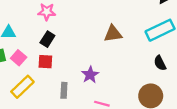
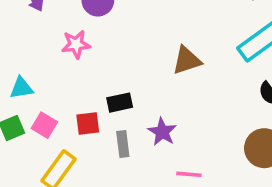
black rectangle: (47, 39) -> (120, 103), moved, turned 56
gray rectangle: (64, 90) -> (123, 144), moved

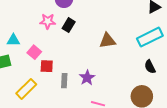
black rectangle: (120, 103) -> (69, 25), moved, turned -56
pink square: (44, 125) -> (34, 52), moved

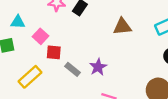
gray rectangle: (64, 81) -> (72, 69), turned -56

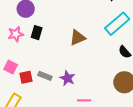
gray rectangle: (72, 69) -> (45, 76), moved

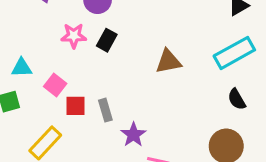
gray rectangle: (45, 76) -> (105, 110), turned 40
purple star: (67, 78) -> (133, 135), moved

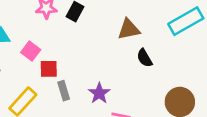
black semicircle: (237, 99) -> (145, 58), moved
gray rectangle: (105, 110) -> (64, 91), moved

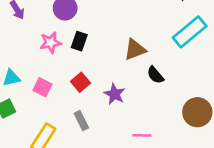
red square: (49, 69) -> (80, 82), moved, turned -30
purple star: (99, 93) -> (115, 94), moved

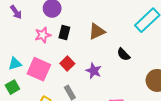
brown triangle: (135, 50) -> (97, 32), moved
pink square: (42, 87) -> (39, 69), size x1.6

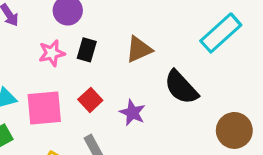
black semicircle: (123, 54) -> (181, 87), size x1.6
pink square: (39, 69) -> (44, 108), turned -30

